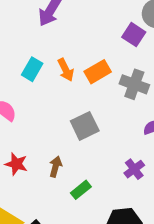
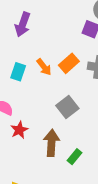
red star: (16, 164) -> (19, 130), moved, turned -30
brown arrow: (56, 167) -> (51, 143), size x1.6

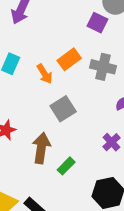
orange arrow: (44, 67) -> (45, 74), moved

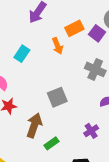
orange rectangle: (69, 59) -> (74, 28), moved
orange arrow: (45, 74) -> (57, 46), moved

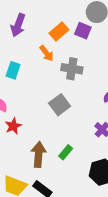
gray cross: (95, 69) -> (72, 69), moved
brown arrow: (34, 125) -> (39, 154), moved

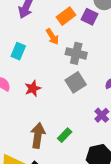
gray square: (60, 105) -> (76, 82), moved
red star: (13, 126) -> (33, 88), moved

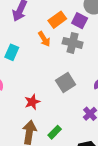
gray cross: (76, 53) -> (73, 43), moved
red star: (33, 88) -> (32, 102), moved

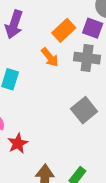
red star: (32, 102) -> (18, 143), moved

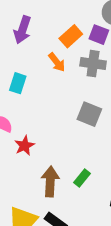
gray square: (84, 110) -> (89, 114), turned -30

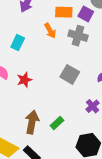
orange rectangle: (71, 36) -> (64, 12), turned 36
red star: (24, 146) -> (24, 80), moved

